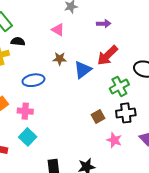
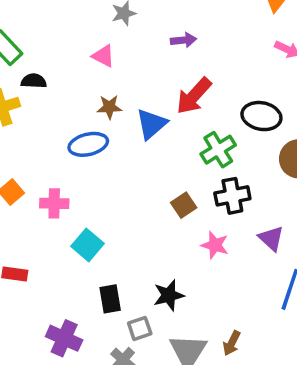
blue ellipse: (33, 80) -> (88, 144), moved
cyan square: (28, 137) -> (87, 245), moved

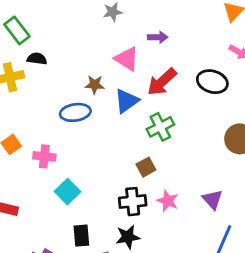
pink triangle: (103, 56) -> (127, 59), moved, size x1.4
black ellipse: (261, 116) -> (212, 82), moved
green cross: (218, 150) -> (160, 127), moved
black cross: (232, 196) -> (133, 202), moved

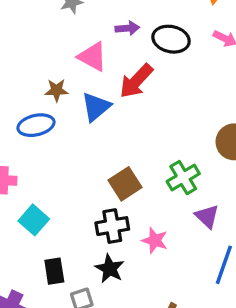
black ellipse: (212, 82) -> (171, 39), moved
green cross: (160, 127) -> (183, 178), moved
brown square: (146, 167) -> (125, 184), size x1.4
pink star: (168, 201) -> (155, 240), moved
black star: (128, 237) -> (110, 269), turned -30

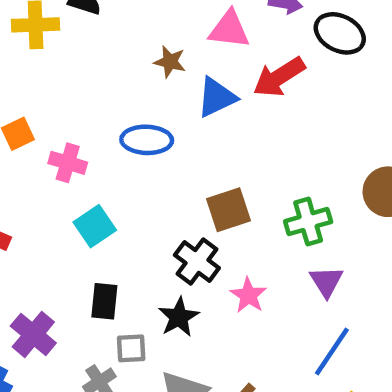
pink triangle: (92, 57) -> (229, 29), turned -36
blue ellipse: (36, 125) -> (147, 140), moved
black cross: (112, 226) -> (197, 261), turned 32

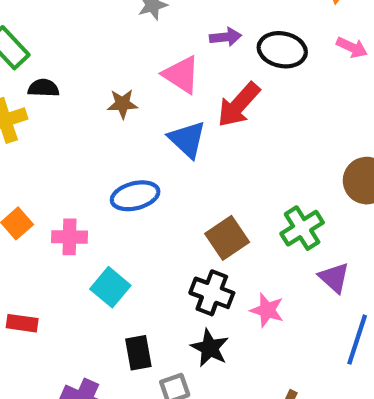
pink triangle: (229, 29) -> (181, 75), turned 42
brown star: (170, 62) -> (123, 104), moved
blue triangle: (217, 97) -> (187, 139), turned -36

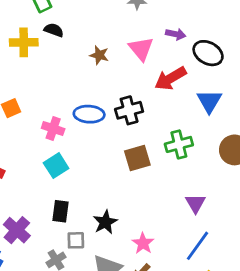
blue triangle: (187, 139) -> (209, 101), moved
green cross: (302, 228) -> (179, 144), moved
pink cross: (69, 237) -> (53, 128), moved
black cross: (212, 293) -> (129, 110), moved, turned 36
pink star: (267, 310) -> (143, 243), moved

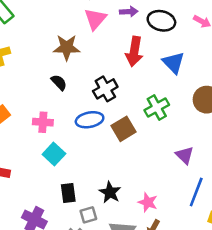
black semicircle: (54, 30) -> (59, 82), moved, turned 42
pink triangle: (141, 49) -> (95, 19), moved, turned 35
brown star: (99, 55) -> (67, 47), size x1.5
red arrow: (170, 78) -> (134, 52), turned -36
blue ellipse: (89, 114) -> (90, 120), moved

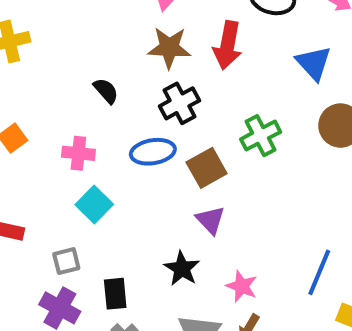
brown star: (67, 47) -> (169, 48), moved
blue triangle: (173, 63) -> (314, 63), moved
purple triangle: (185, 155) -> (210, 220), moved
black rectangle: (68, 193) -> (115, 294), moved
gray square: (88, 215) -> (66, 261), moved

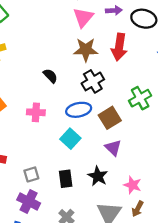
cyan square: (94, 205) -> (70, 139), moved
black rectangle: (115, 294) -> (66, 179), moved

